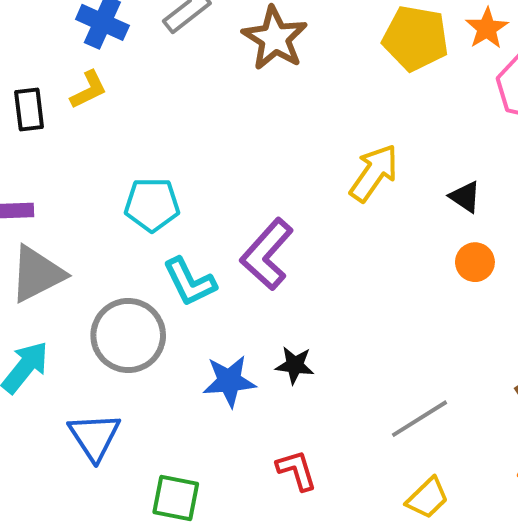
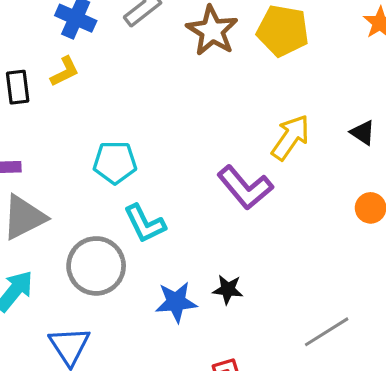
yellow pentagon: (416, 38) -> (283, 31), moved
black triangle: (465, 197) -> (363, 133), moved
purple L-shape: (267, 254) -> (245, 188), moved, turned -82

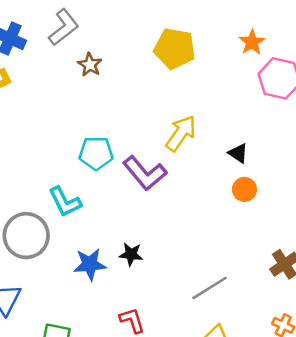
brown star: (212, 31) -> (90, 65), moved, size x0.6
black triangle: (363, 133) -> (238, 153), moved
cyan pentagon: (115, 162) -> (96, 153), moved

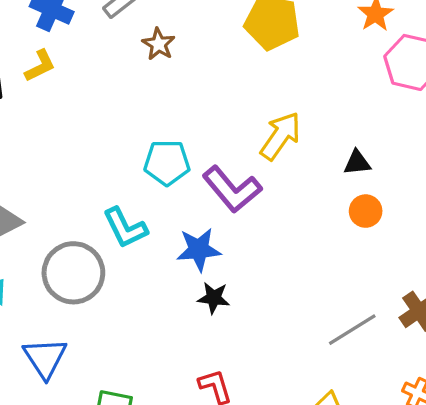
black triangle: (238, 153) -> (357, 163), turned -40
blue star: (90, 264) -> (199, 249), moved
gray line: (210, 288) -> (352, 330), moved

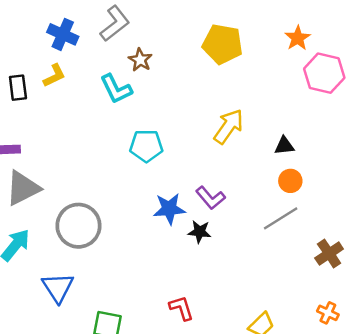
purple L-shape: (232, 189) -> (210, 198), moved, size x0.7
cyan L-shape: (125, 228) -> (116, 89), moved
black star: (214, 298) -> (200, 232), moved
gray line: (352, 330) -> (281, 218), moved

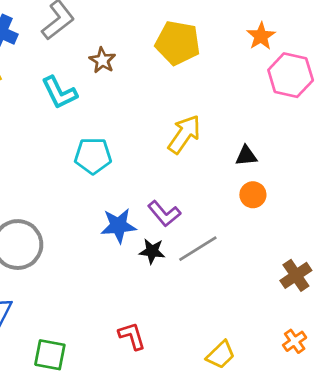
brown star: (140, 60) -> (102, 60), moved
gray line: (281, 218) -> (198, 249), moved
orange cross: (328, 313) -> (295, 341), turned 30

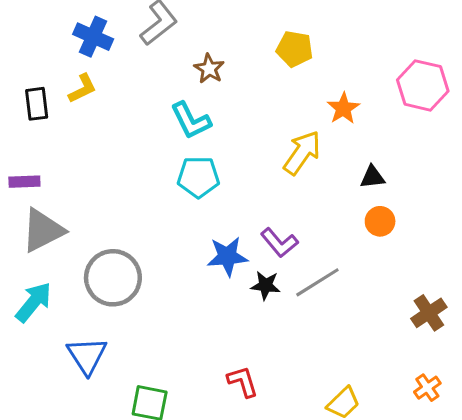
orange star: (261, 36) -> (343, 108), moved
yellow pentagon: (178, 43) -> (295, 49), size x0.7
cyan L-shape: (59, 93) -> (191, 121), moved

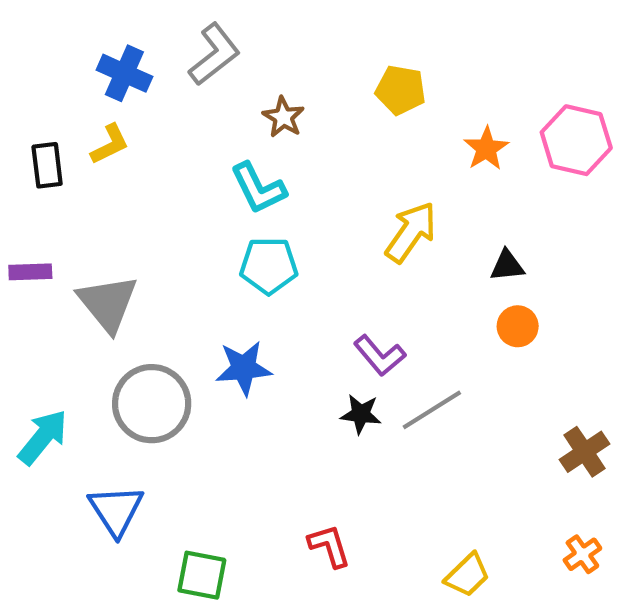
orange star: (343, 108) -> (486, 148), moved
gray triangle: (43, 230) -> (108, 303), moved, turned -42
blue star: (227, 256) -> (244, 368), moved

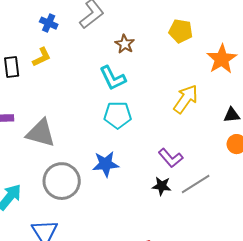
blue cross: (124, 73) -> (49, 23), size x0.7
orange star: (486, 148) -> (222, 59), size x1.4
gray triangle: (108, 303) -> (41, 133), turned -36

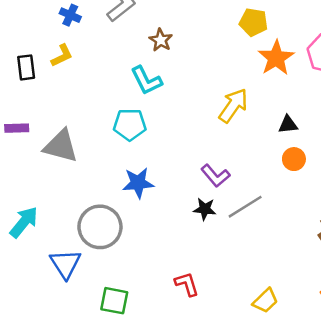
yellow pentagon: (181, 31) -> (253, 22), moved
cyan pentagon: (118, 115) -> (130, 125), moved
gray circle: (62, 181) -> (100, 227), moved

